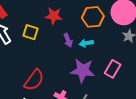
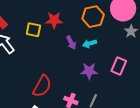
yellow square: (31, 32) -> (33, 30), moved
purple star: (83, 70) -> (89, 71), size x0.7

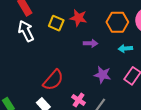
purple arrow: (71, 43) -> (91, 43), turned -72
cyan arrow: (90, 44) -> (125, 49), moved

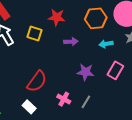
yellow square: (56, 23) -> (34, 33), moved

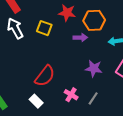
orange hexagon: (96, 18) -> (94, 20), moved

